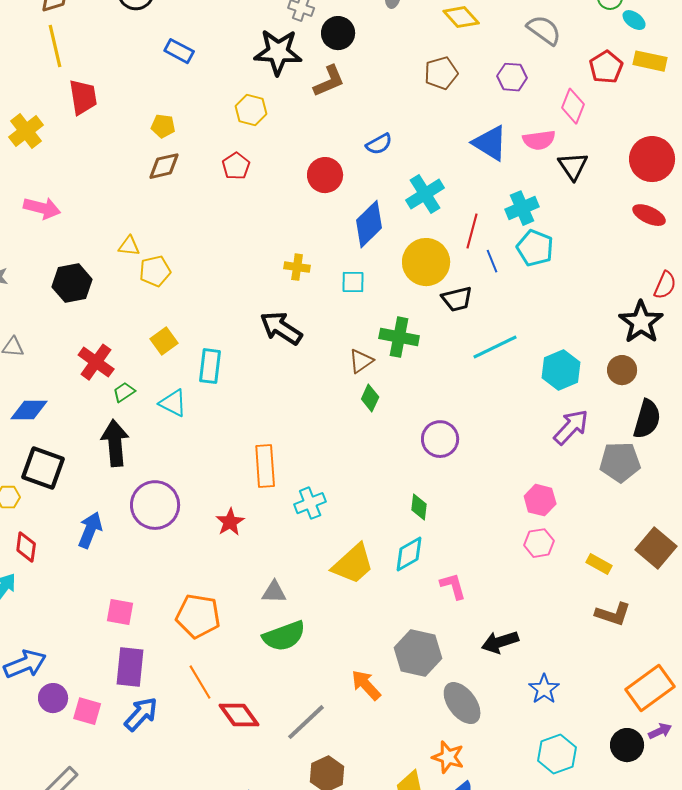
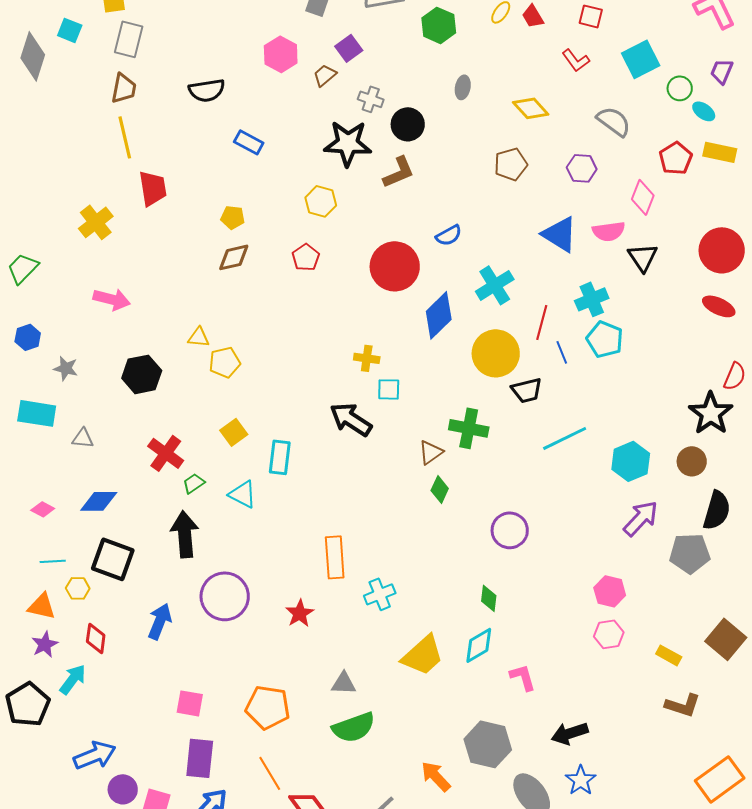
red circle: (325, 175) -> (395, 266), size x1.4
cyan square: (353, 282) -> (389, 389), moved
blue star: (544, 689) -> (581, 780), moved

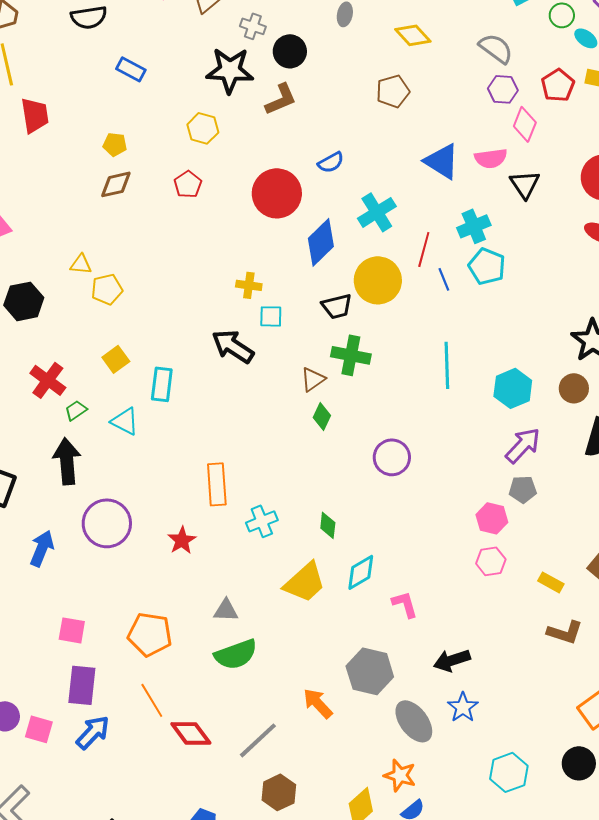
purple hexagon: (582, 168) -> (503, 89), moved
black trapezoid: (527, 390) -> (337, 306), moved
cyan line: (565, 438) -> (447, 365), turned -66
gray pentagon: (690, 553) -> (523, 489), moved, size x0.7
green diamond: (489, 598) -> (328, 525), moved

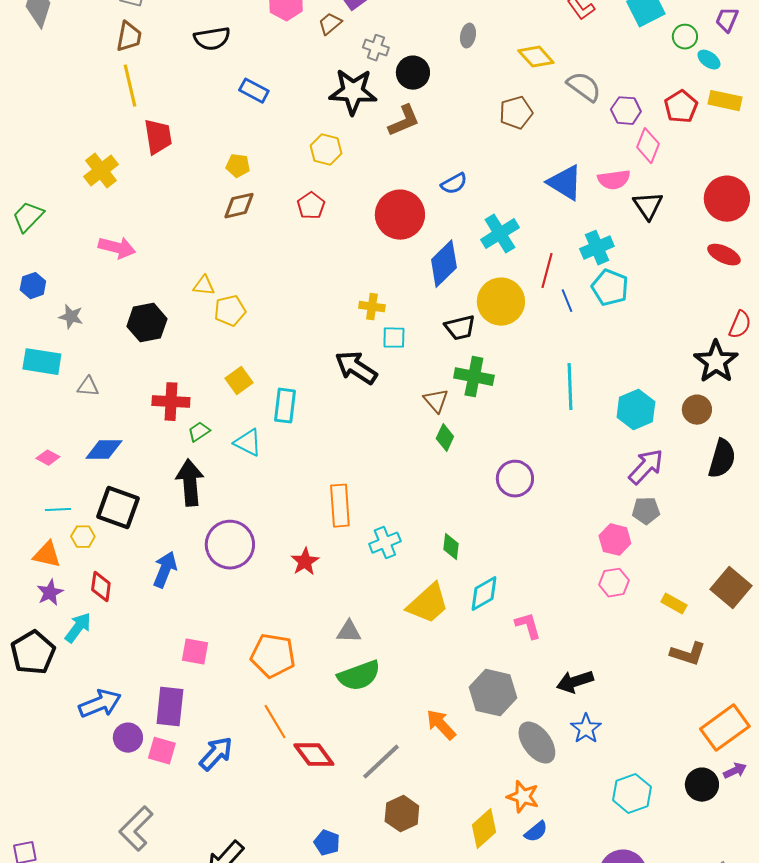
gray semicircle: (496, 48) -> (584, 87), moved
brown triangle: (313, 379) -> (436, 401), turned -36
red cross: (48, 380) -> (171, 402), turned -33
purple rectangle: (82, 685) -> (170, 707), moved

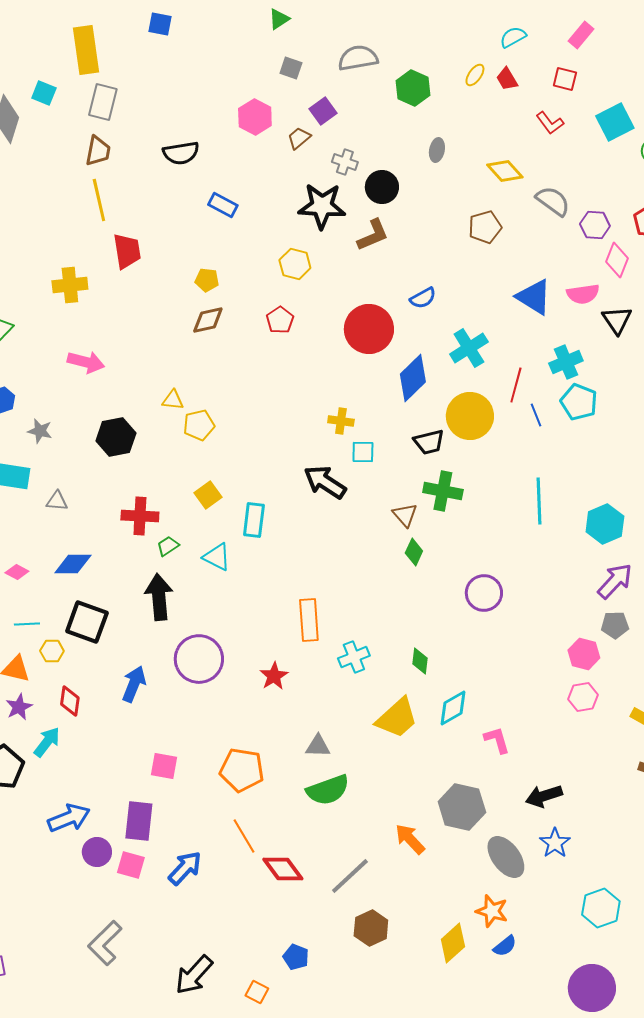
yellow cross: (101, 171) -> (70, 285), turned 32

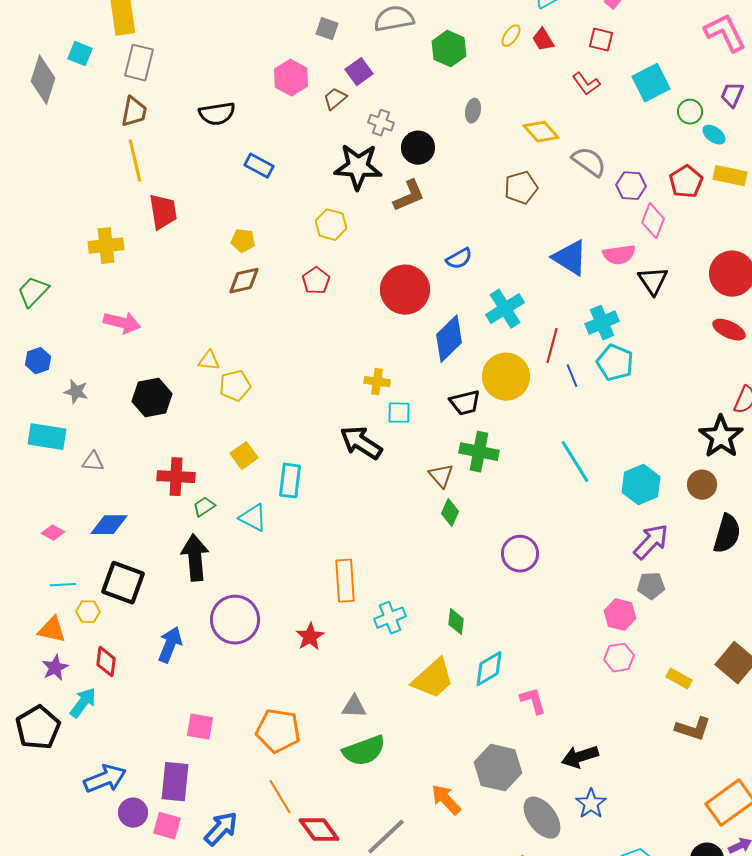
cyan line: (539, 501) -> (575, 462), turned -30

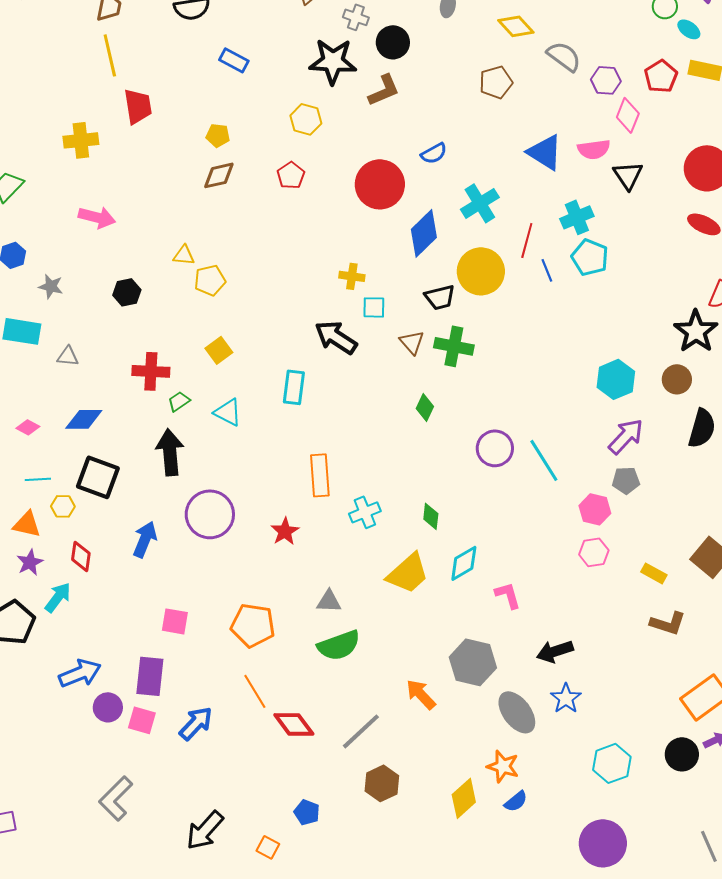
black hexagon: (152, 398) -> (127, 292), size x0.7
cyan line: (575, 462) -> (544, 460), moved
brown triangle: (441, 476) -> (412, 342), moved
cyan rectangle: (290, 481) -> (294, 387), moved

